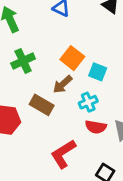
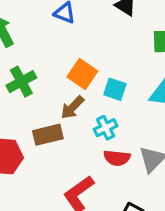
brown rectangle: (42, 105) -> (48, 135), turned -40

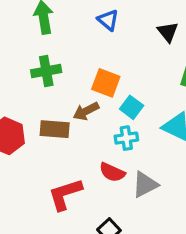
orange square: (82, 74) -> (106, 83), turned -32
cyan cross: (106, 128) -> (126, 138), moved

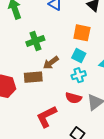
green cross: (46, 71) -> (35, 41), moved
orange square: (106, 83) -> (82, 33), moved

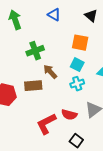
brown arrow: (51, 63) -> (50, 72), turned 84
red semicircle: (73, 98) -> (69, 115), moved

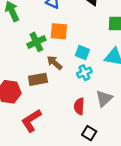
orange square: (80, 43) -> (59, 31), moved
red semicircle: (69, 115) -> (79, 106), turned 84
red L-shape: (46, 124) -> (31, 121), moved

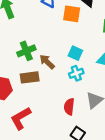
orange square: (59, 31) -> (72, 14), moved
green cross: (36, 42) -> (26, 51), moved

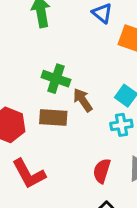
green cross: (26, 51) -> (56, 79), turned 30
red L-shape: (21, 118) -> (29, 174), turned -100

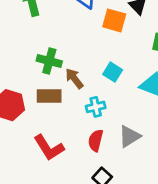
cyan cross: (121, 125) -> (96, 107), moved
red L-shape: (29, 174) -> (49, 148), moved

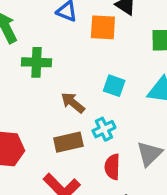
green cross: (49, 61) -> (37, 62), moved
brown rectangle: (49, 96) -> (68, 142), moved

